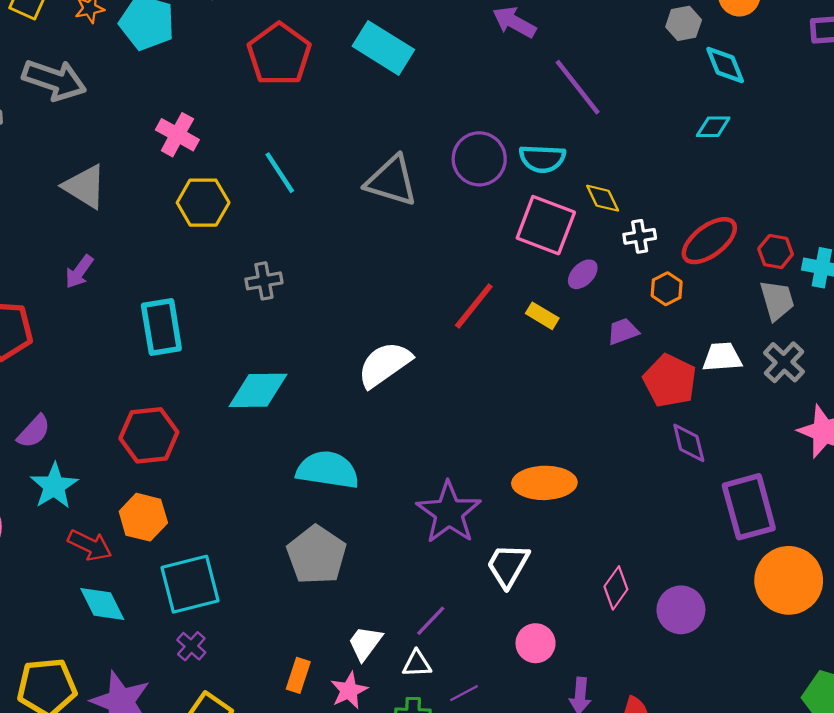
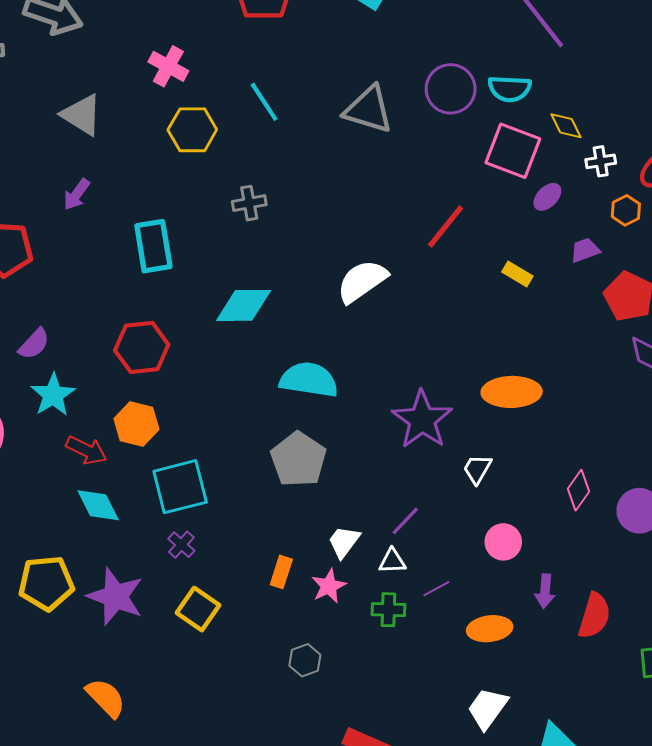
yellow rectangle: (542, 316) -> (517, 274), moved
white trapezoid: (508, 565) -> (477, 469), size x0.7

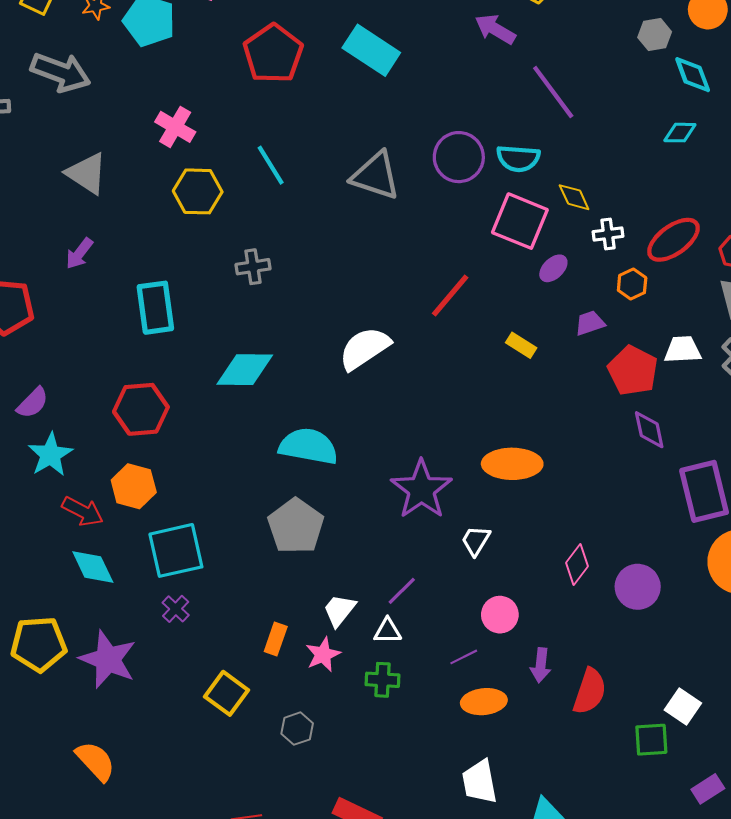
purple line: (436, 589) -> (464, 657), moved
yellow square: (198, 609) -> (227, 693), moved
white trapezoid: (487, 708) -> (480, 782), turned -48

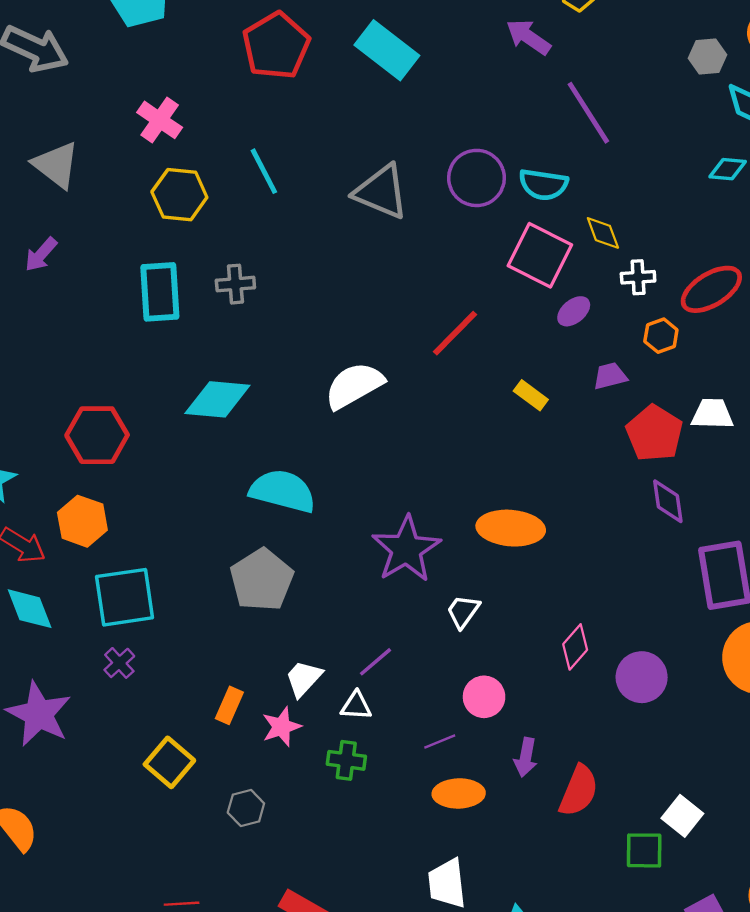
cyan rectangle: (155, 308) -> (160, 292), moved

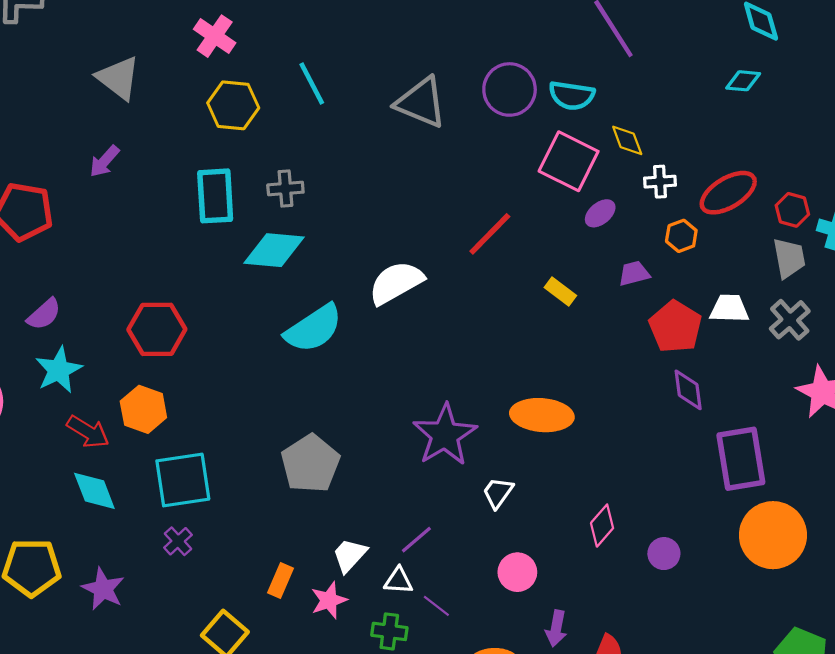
cyan diamond: (217, 399) -> (274, 250), moved
cyan semicircle: (283, 491) -> (314, 328), moved, turned 132
purple circle: (642, 677) -> (664, 554), size x0.7
purple star: (39, 714) -> (103, 589), size x0.7
purple line: (440, 742) -> (436, 606), moved, turned 60

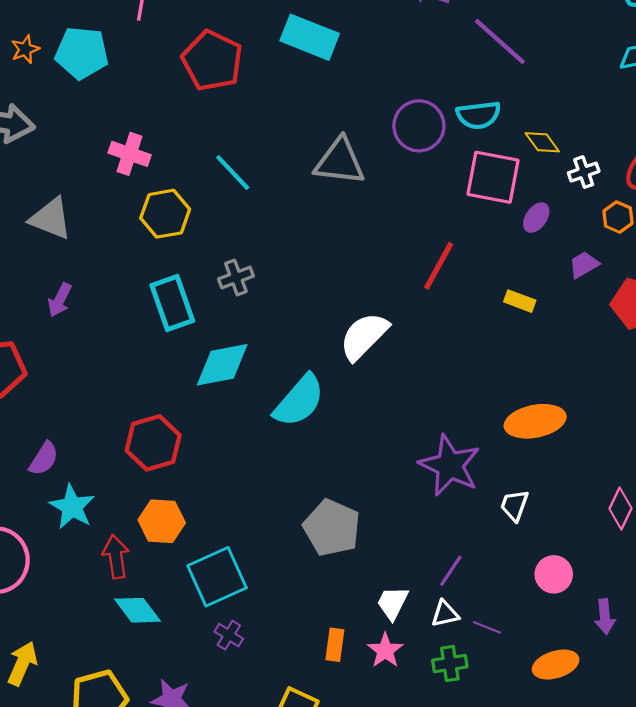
cyan diamond: (274, 250) -> (222, 365), moved
red arrow: (88, 432) -> (116, 557), turned -114

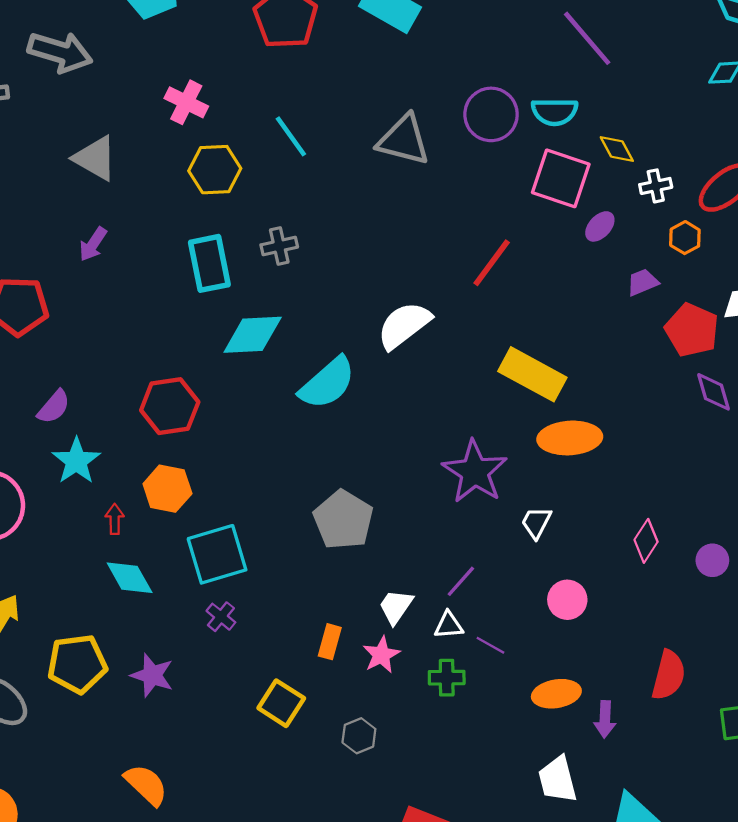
yellow rectangle: (520, 301) -> (532, 374), moved, size x2.0
red arrow: (116, 557) -> (115, 519), size x0.7
purple arrow: (605, 617) -> (605, 719), moved

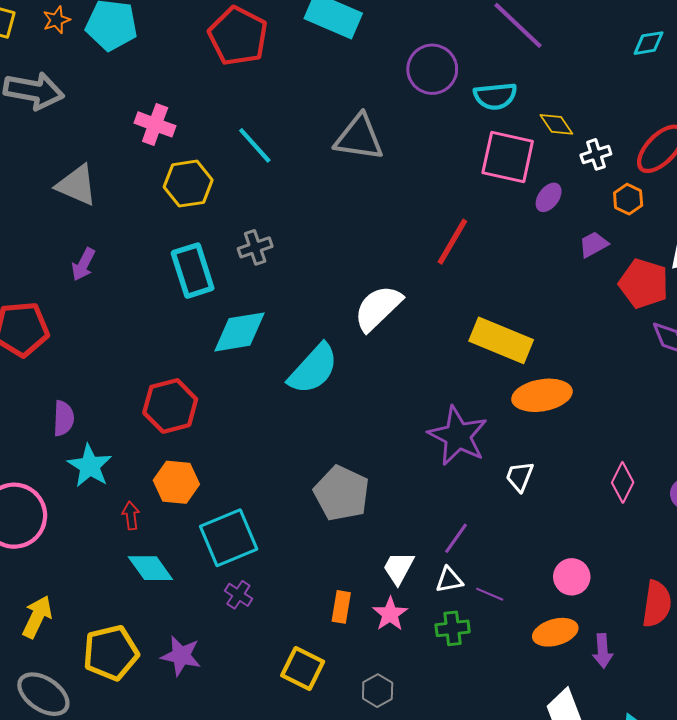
purple circle: (491, 114) -> (432, 69), moved
purple semicircle: (54, 407) -> (63, 418), turned -32
pink circle: (567, 600) -> (572, 577), moved

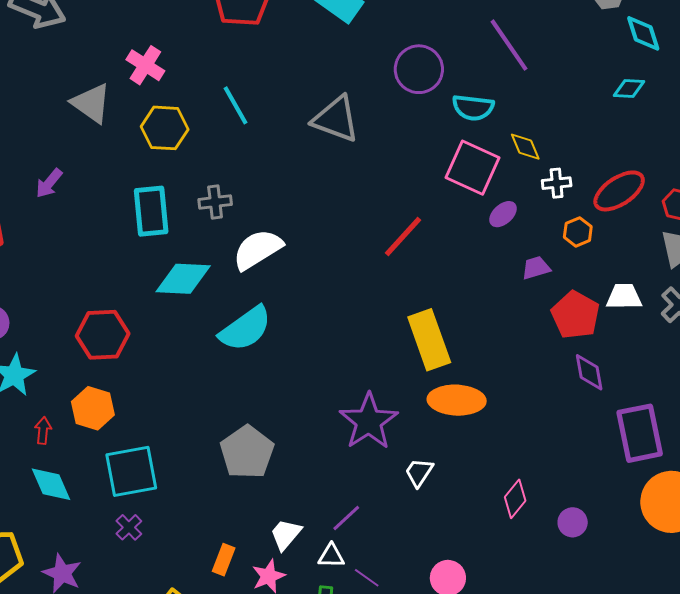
gray triangle: (77, 185) -> (91, 103), moved
white semicircle: (378, 308) -> (258, 249), moved
yellow rectangle: (501, 340) -> (429, 340), turned 36

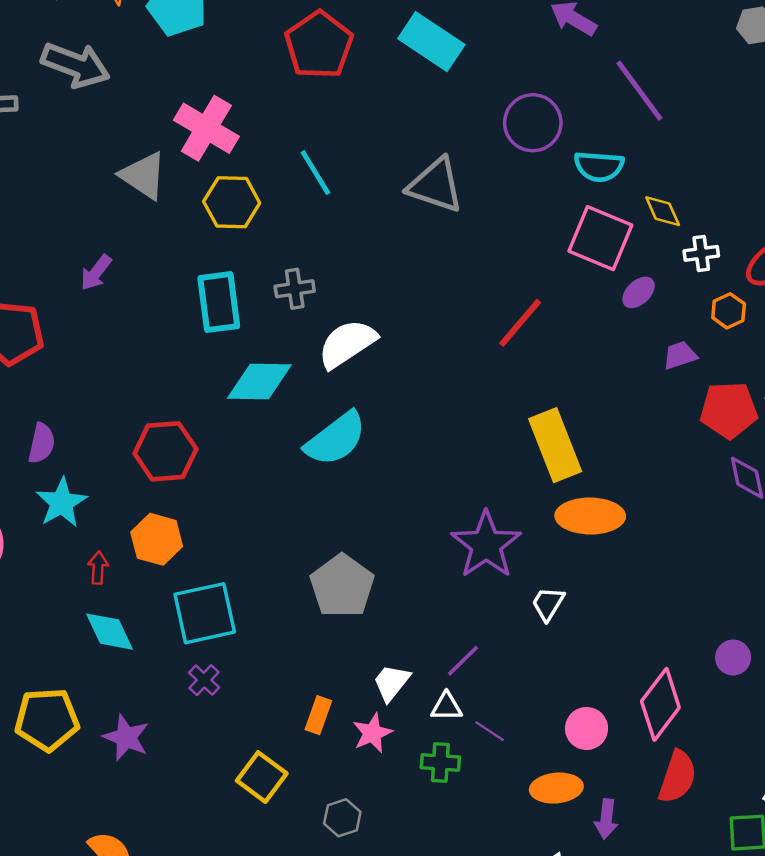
pink cross: (145, 65) -> (206, 128), size x1.4
red pentagon: (575, 315) -> (729, 410), turned -30
pink diamond: (515, 499) -> (660, 704), moved, size x1.5

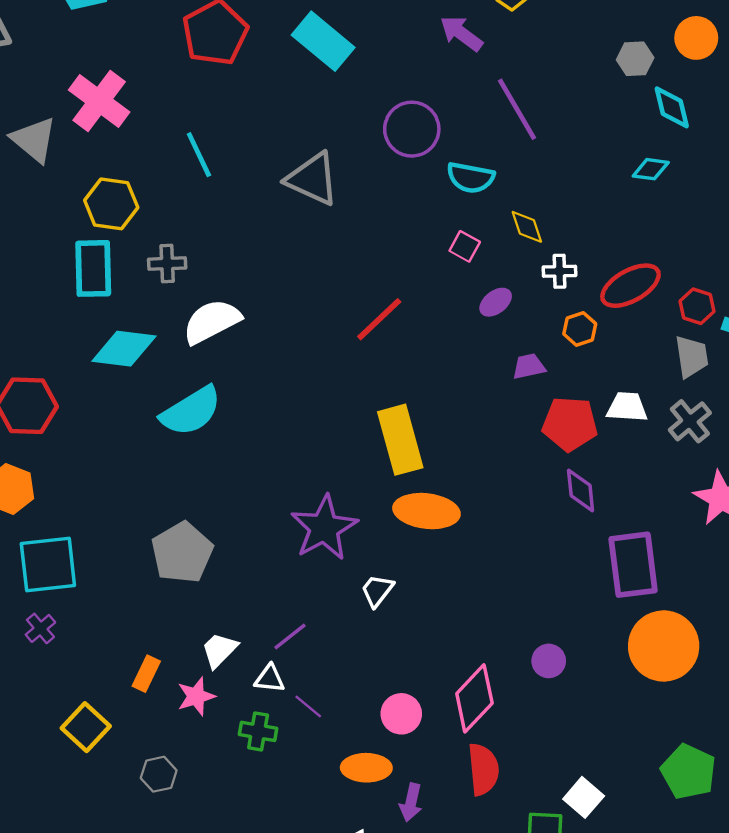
yellow hexagon: (232, 202) -> (111, 204), moved
pink square: (600, 238) -> (465, 246), size x0.5
red semicircle: (677, 777) -> (483, 769), turned -30

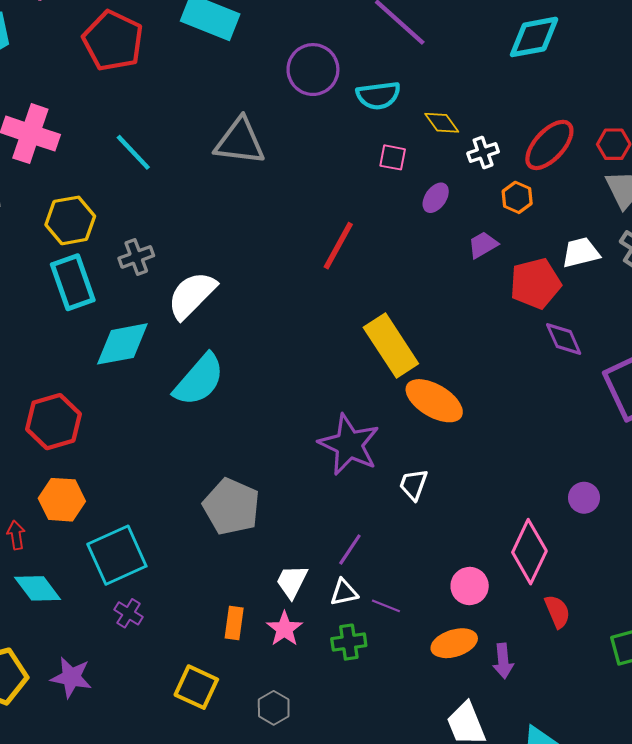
cyan diamond: (651, 169) -> (534, 37), size x1.6
orange ellipse: (426, 511) -> (434, 401), turned 42
red semicircle: (483, 769) -> (557, 611), size x0.7

